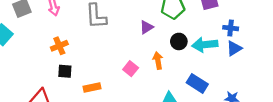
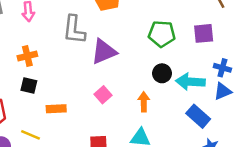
purple triangle: (147, 27) -> (104, 52), moved, size x1.6
orange arrow: (158, 61) -> (144, 102), moved
blue rectangle: (197, 83) -> (198, 116), moved

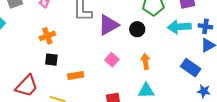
black circle: (162, 73) -> (137, 29), moved
cyan arrow: (190, 82) -> (179, 27), moved

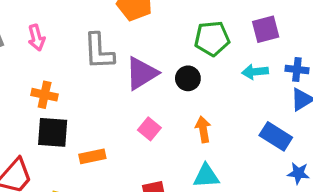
cyan arrow: (179, 27) -> (255, 72), size x0.7
orange cross: (47, 36) -> (45, 95), turned 35
black square: (51, 60) -> (53, 132), size x1.5

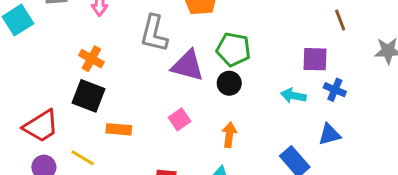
green pentagon: (212, 38) -> (233, 49), moved
blue cross: (297, 69) -> (335, 90), moved
purple triangle: (142, 73) -> (188, 66), turned 30

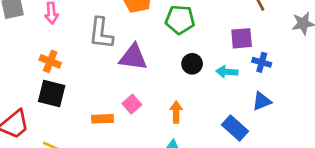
green pentagon: (233, 49) -> (180, 20), moved
black circle: (229, 83) -> (192, 64), moved
orange rectangle: (119, 129) -> (102, 119), moved

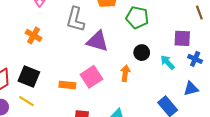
cyan arrow: (227, 72) -> (167, 62), turned 35
black square: (52, 94) -> (29, 77), moved
pink square: (132, 104) -> (91, 77), size x1.5
orange arrow: (176, 112) -> (125, 73), moved

